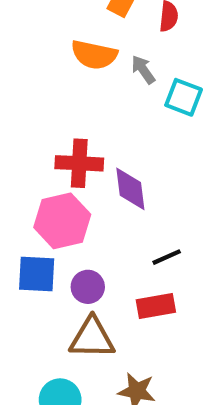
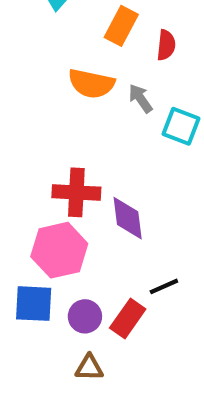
red rectangle: (156, 306) -> (128, 318), moved, turned -45
brown triangle: (92, 338) -> (89, 368), size x0.6

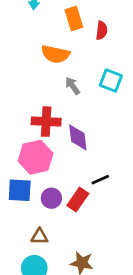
orange rectangle: (121, 26) -> (74, 18), turned -45
gray arrow: (140, 98) -> (73, 86), moved
brown triangle: (89, 368) -> (40, 236), moved

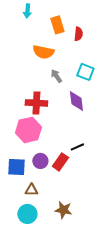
purple diamond: (78, 137) -> (76, 101), moved
blue square: (20, 190) -> (16, 167), moved

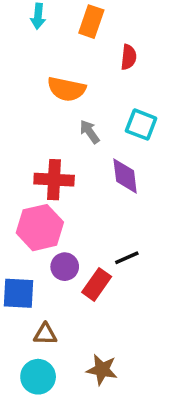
orange rectangle: (57, 25) -> (91, 22), moved, turned 36
purple circle: (40, 161) -> (65, 267), moved

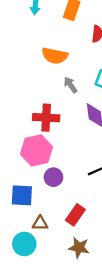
red rectangle: (97, 284) -> (75, 215), moved
cyan circle: (38, 377) -> (24, 244), moved

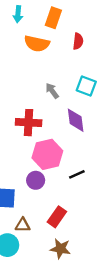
orange semicircle: (55, 56) -> (37, 44), moved
pink hexagon: (36, 150) -> (47, 154), moved

